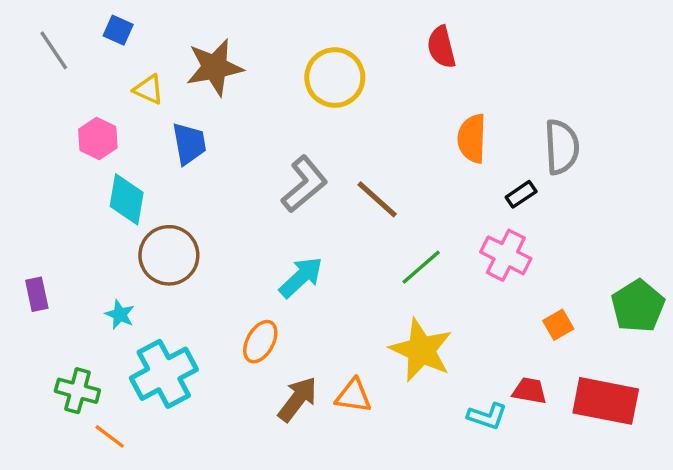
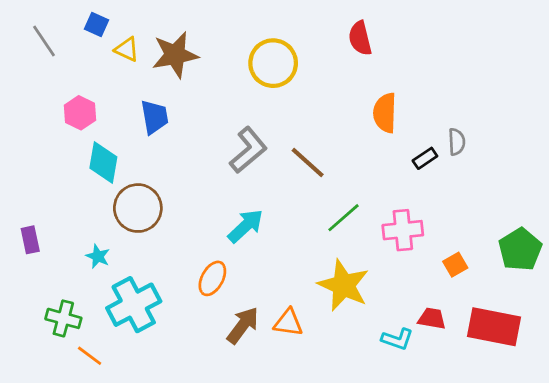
yellow triangle: (149, 89) -> (127, 49), moved
gray semicircle: (562, 147) -> (457, 142), moved, size x0.6
pink cross: (506, 255) -> (403, 230), moved, turned -33

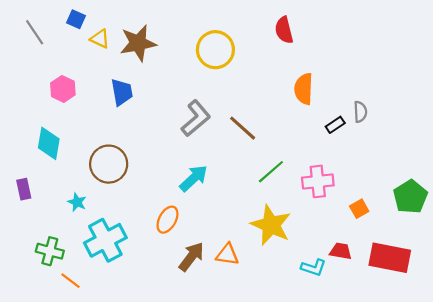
cyan diamond: (103, 162) -> (49, 143), moved

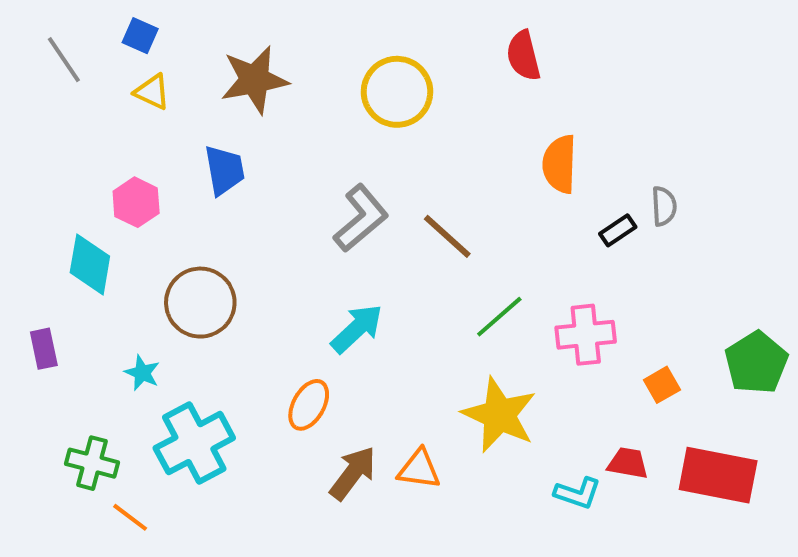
yellow triangle: (100, 39) -> (152, 92), moved
pink hexagon: (63, 89) -> (136, 202), moved

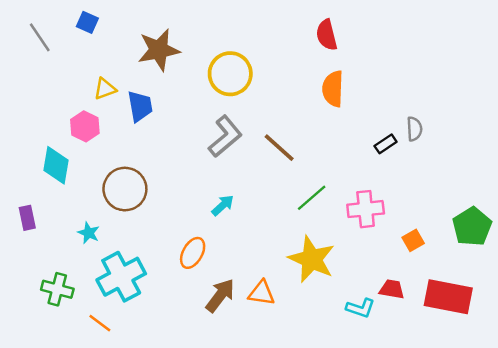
yellow triangle: (152, 92) -> (105, 89), moved, turned -45
yellow circle: (397, 92) -> (230, 74), moved
orange semicircle: (560, 164) -> (333, 89), moved
cyan arrow: (357, 329) -> (223, 205), size x0.7
orange line: (130, 517) -> (100, 323), moved

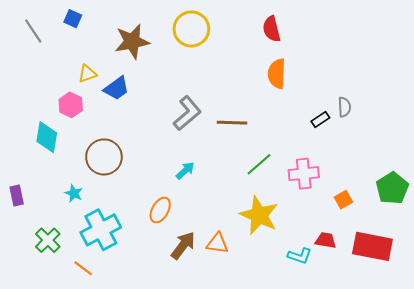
yellow circle: (230, 74) -> (191, 29), moved
blue trapezoid: (140, 106) -> (116, 88), turned 64
brown line: (279, 148) -> (232, 123), turned -40
purple rectangle: (27, 218) -> (17, 195), moved
green cross: (57, 289) -> (48, 240), turned 30

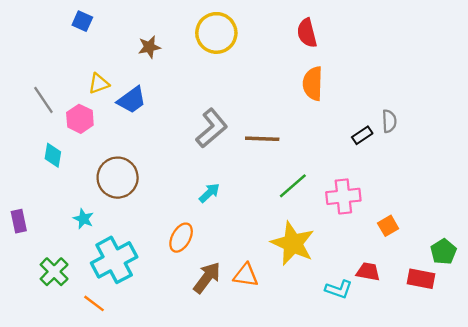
gray line: (33, 31) -> (43, 100), moved
brown star: (132, 41) -> (149, 47), size x0.6
cyan diamond: (47, 137) -> (53, 155), size x0.7
green pentagon: (392, 188) -> (443, 252), moved, size x0.7
red rectangle: (372, 246) -> (421, 279), size x0.6

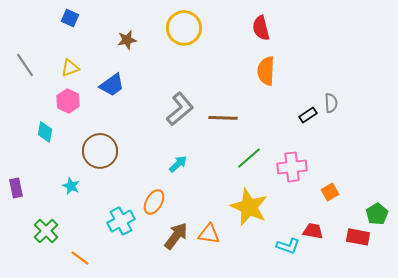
yellow triangle: (99, 84) -> (70, 68), moved
gray line: (43, 100) -> (25, 65), moved
cyan cross: (114, 260) -> (121, 221), moved, size x0.7

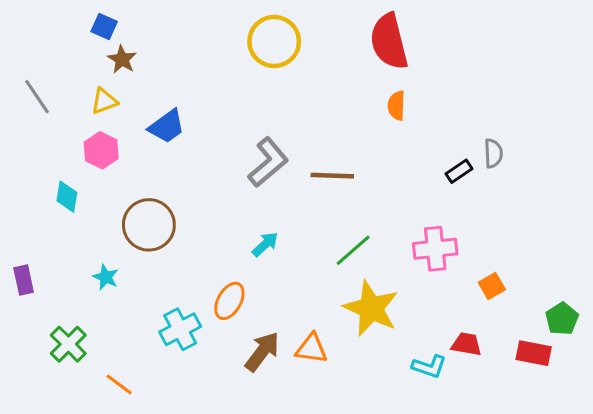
red semicircle: (261, 28) -> (389, 41), size x1.5
brown star: (127, 40) -> (122, 59), moved, turned -30
orange semicircle: (266, 71) -> (396, 106), size x0.7
green line: (249, 158) -> (353, 250), moved

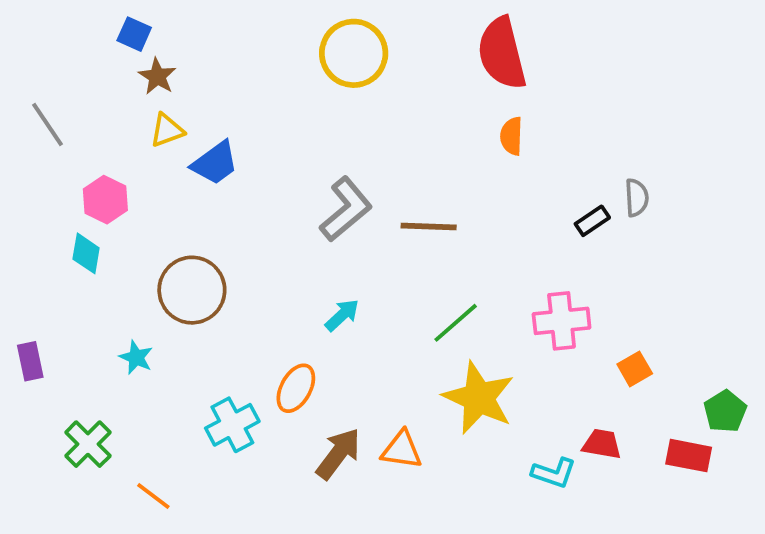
yellow triangle: (104, 101) -> (167, 130), moved
pink hexagon: (101, 150) -> (105, 200), moved

